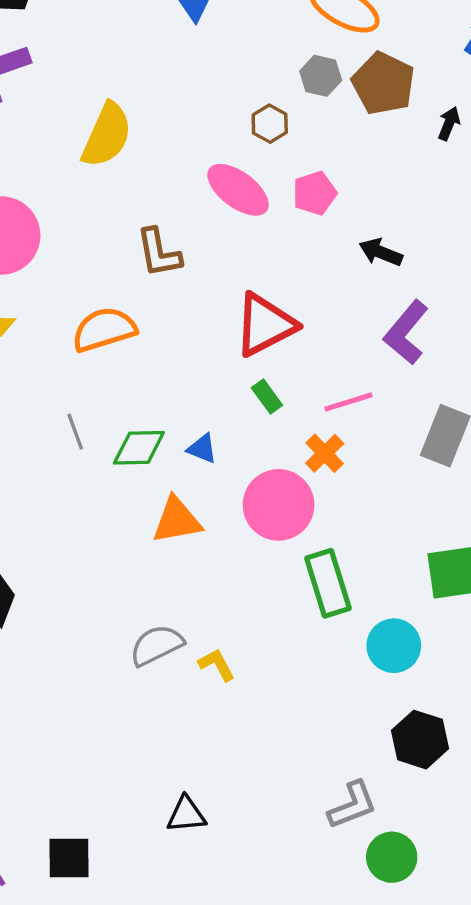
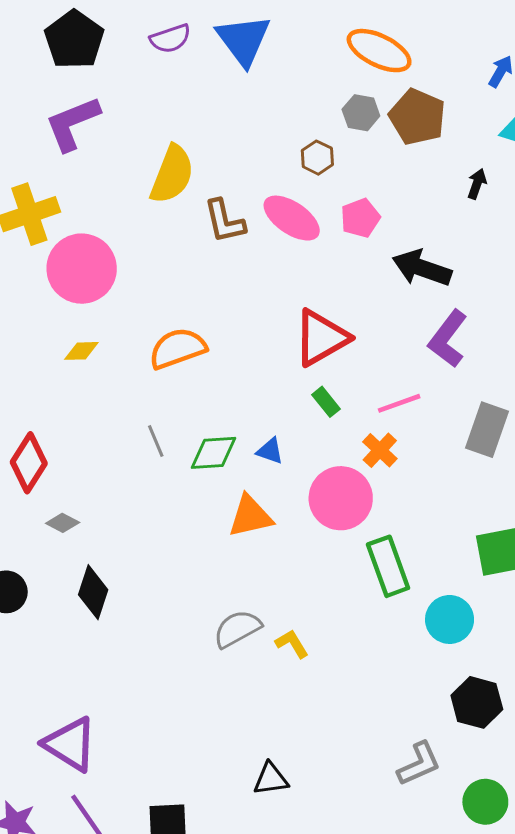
black arrow: (449, 124) -> (477, 184), moved
black arrow: (381, 252) -> (422, 268), size x1.5
brown L-shape: (159, 253) -> (224, 221), moved
green circle: (392, 857) -> (485, 802), moved

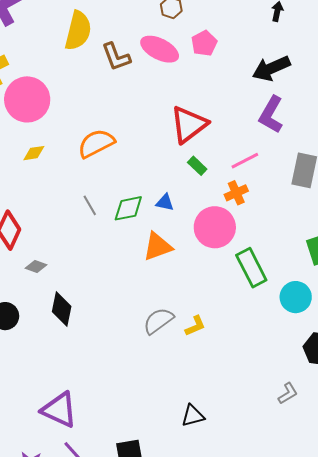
black arrow: (422, 268) -> (271, 68), moved, turned -36
orange cross: (380, 450) -> (236, 193), turned 30
yellow L-shape: (292, 644) -> (195, 326), turned 105
gray L-shape: (419, 764) -> (288, 393), size x0.7

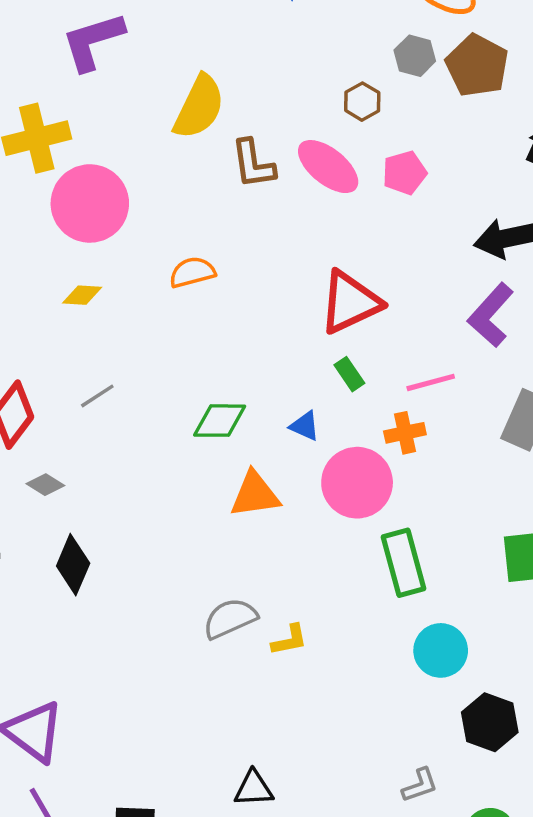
orange semicircle: (96, 143) -> (192, 272), moved, size x0.7
blue triangle: (165, 202) -> (305, 426), moved
gray line: (90, 205) -> (97, 396), moved, turned 75
cyan circle: (296, 297) -> (441, 650), moved

